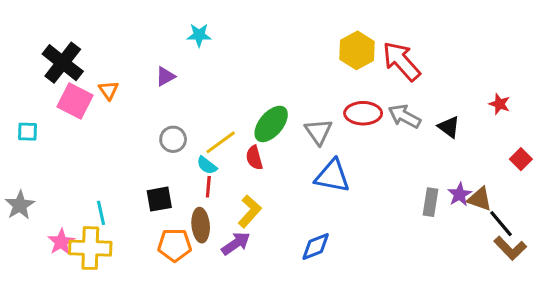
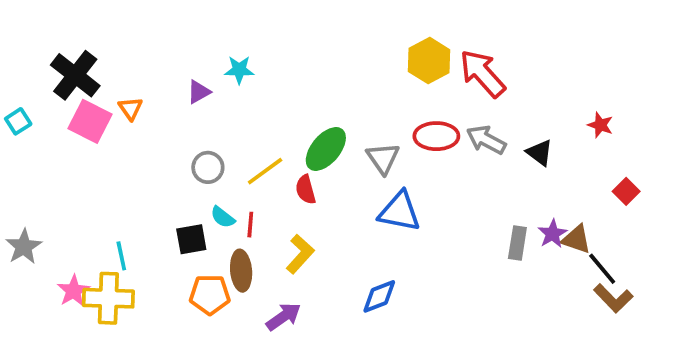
cyan star: (199, 35) -> (239, 70), moved
cyan square: (27, 132) -> (18, 121), moved, turned -35
cyan semicircle: (207, 165) -> (223, 217), moved
purple arrow: (236, 243) -> (283, 317), moved

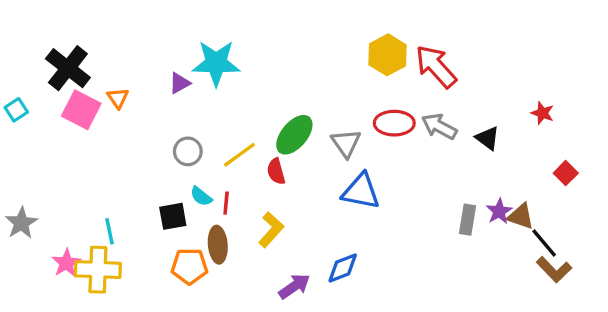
cyan star: (239, 70) -> (216, 63), size x1.8
purple arrow: (283, 317) -> (294, 286), moved

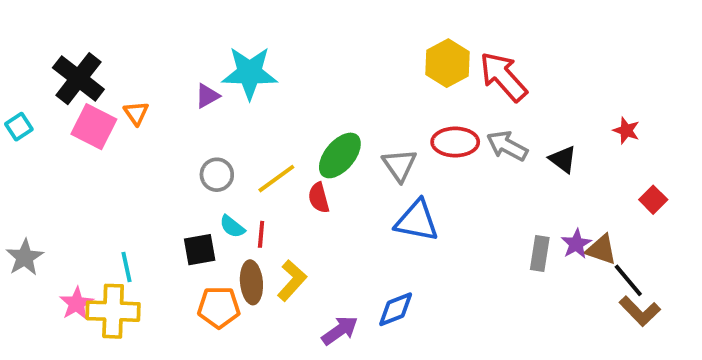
yellow L-shape: (271, 230) -> (292, 280), moved

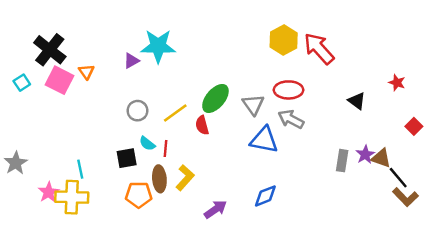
cyan square: (19, 127) -> (22, 83), moved
gray arrow: (507, 146) -> (291, 119), moved
blue diamond: (396, 309) -> (265, 196), moved

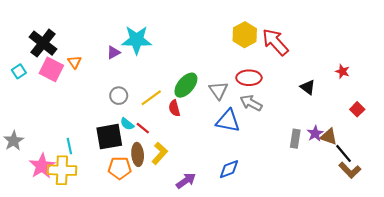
red line: (166, 148) -> (143, 128), turned -56
black square: (127, 158) -> (109, 137), size x1.5
pink star: (49, 192) -> (42, 166), size x1.4

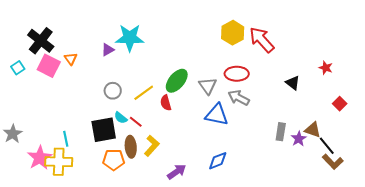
purple star: (315, 133) -> (299, 139), moved

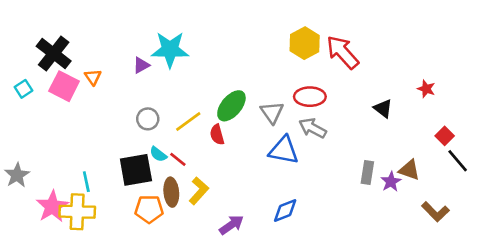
black line: (327, 146) -> (458, 161), moved

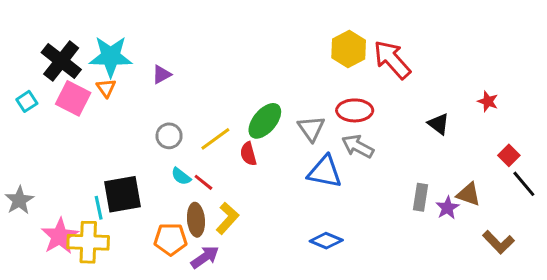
cyan star: (170, 50) -> (111, 57), moved
black square: (136, 170) -> (123, 194), moved
blue diamond: (285, 210) -> (326, 241), turned 44
purple arrow: (231, 225) -> (205, 257), moved

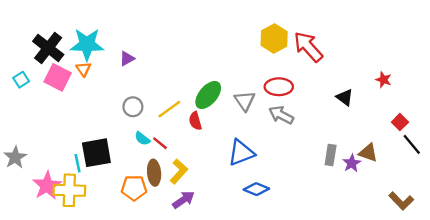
blue triangle: (325, 172) -> (241, 153), moved, turned -32
brown L-shape: (498, 242) -> (401, 201), moved
purple arrow: (205, 257) -> (183, 200), moved

